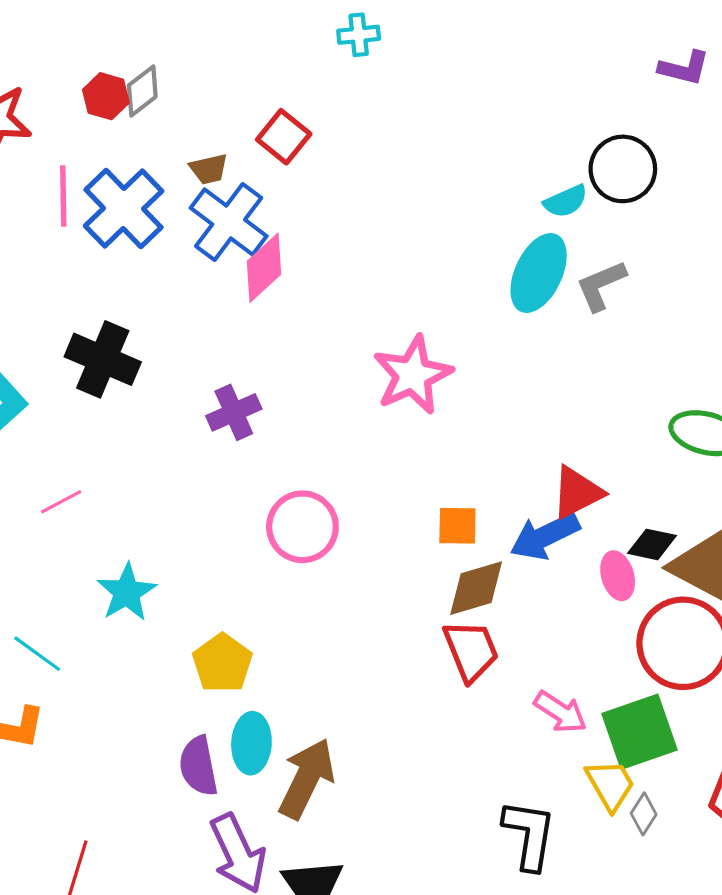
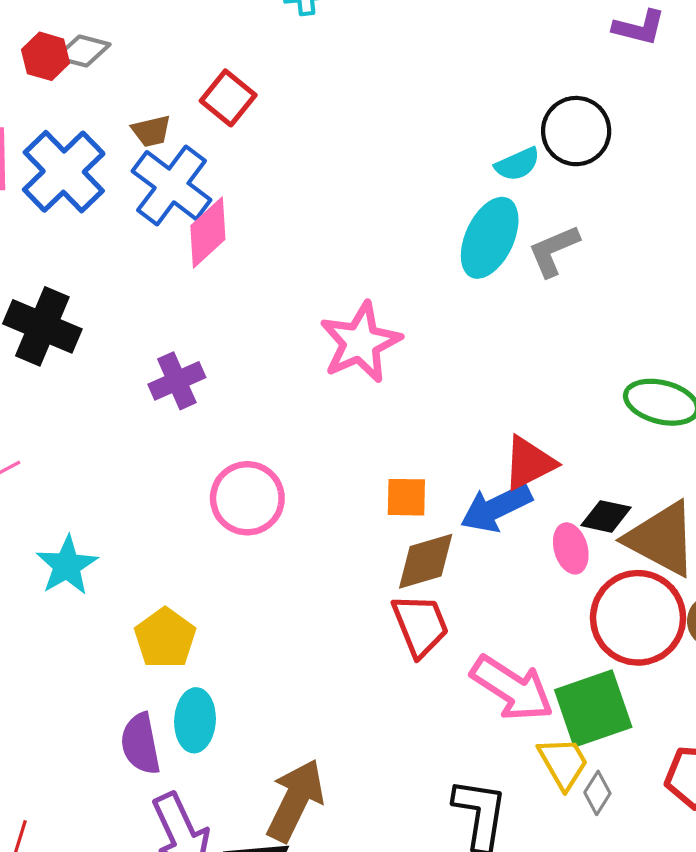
gray diamond: (142, 91) -> (83, 51), turned 52
pink arrow: (560, 712) -> (512, 688), size x1.5
brown arrow: (307, 779) -> (295, 800), moved

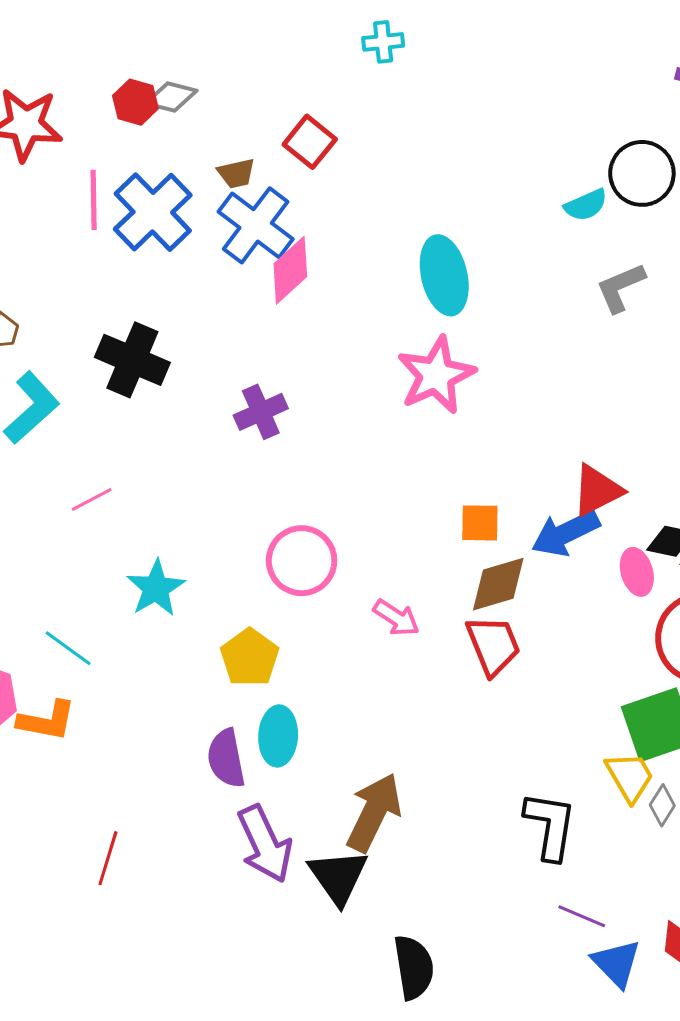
cyan ellipse: (490, 238) -> (444, 275), moved, turned -38
pink circle: (247, 498) -> (302, 561), moved
pink arrow: (512, 688) -> (396, 618), moved, size x0.6

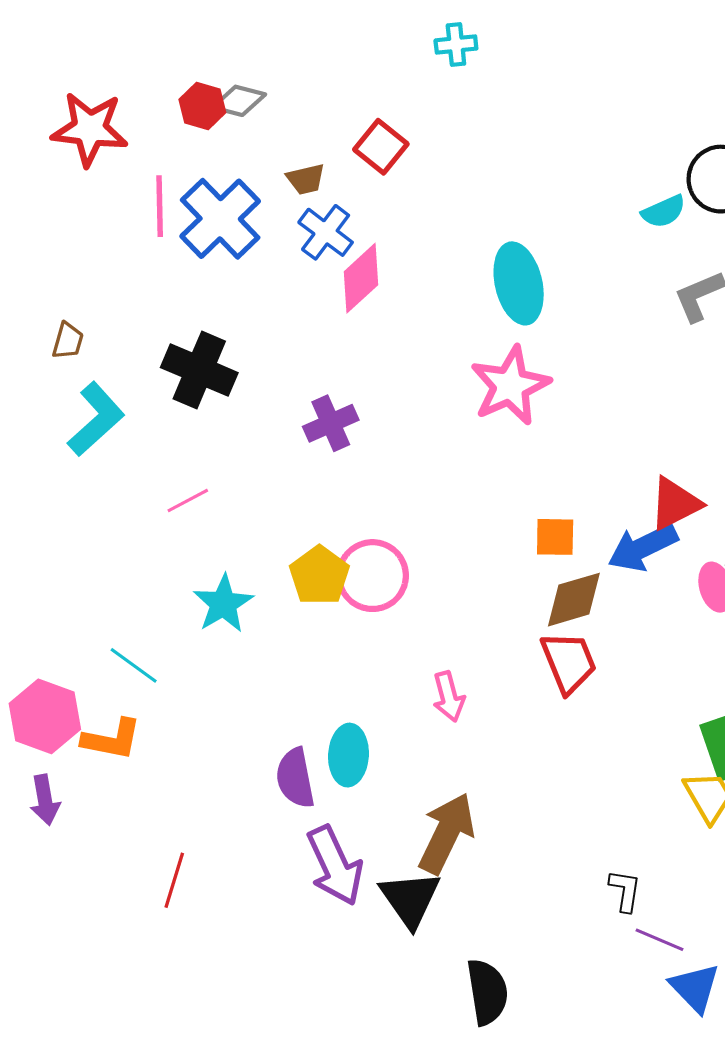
blue cross: (256, 225) -> (326, 232), size x0.7
pink line: (92, 500) -> (188, 500), moved
pink arrow: (396, 618) -> (449, 697), moved, turned 42
yellow pentagon: (250, 657) -> (319, 576), moved
black L-shape: (550, 826) -> (625, 891), moved, size x0.6

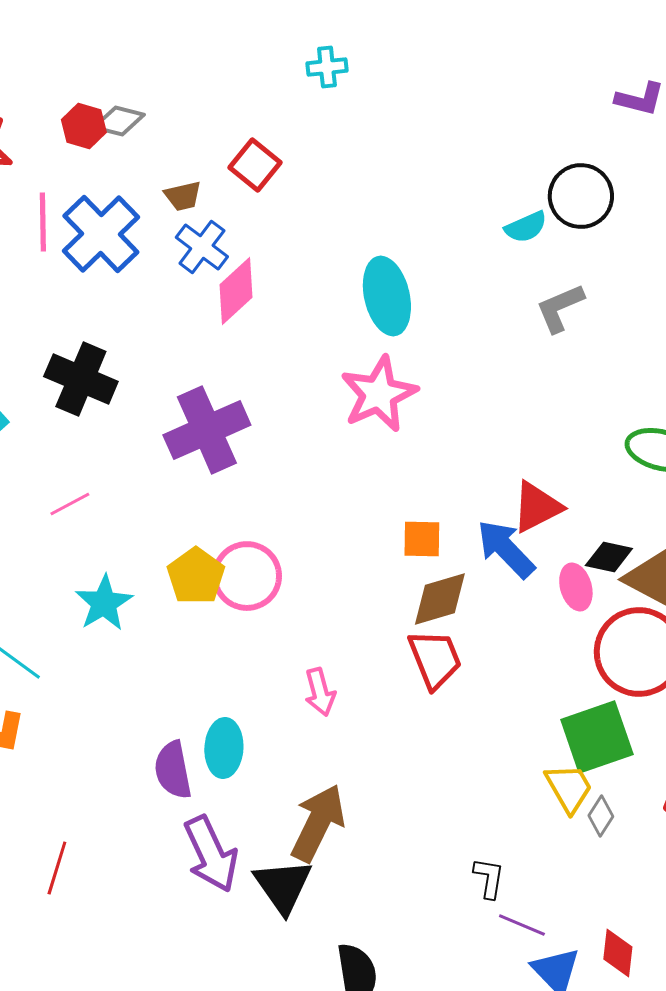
purple cross: (331, 423) -> (207, 430), size x1.6
blue arrow: (643, 547) -> (506, 549), turned 72

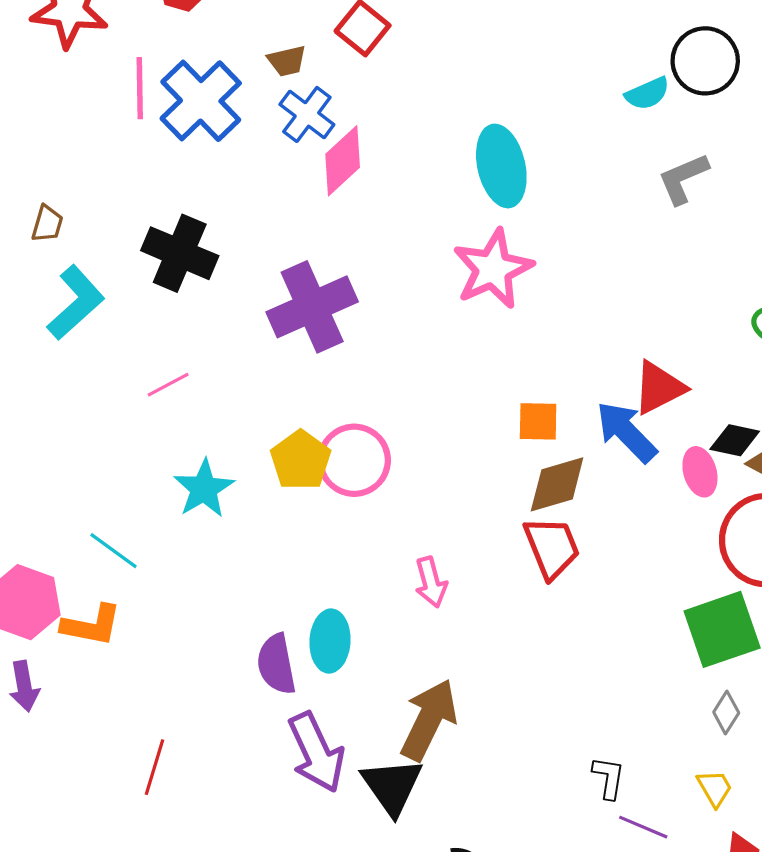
yellow trapezoid: (569, 788) -> (715, 788), moved, size x0.7

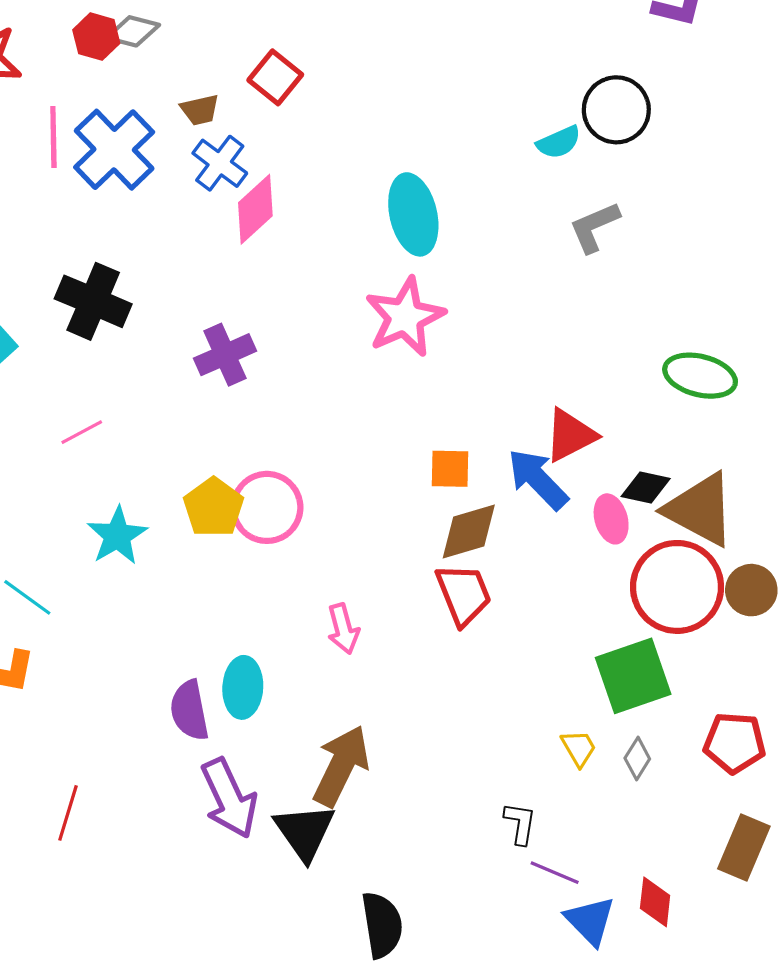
purple cross: (312, 307) -> (225, 355), size x0.7
yellow trapezoid: (715, 788) -> (579, 748), moved

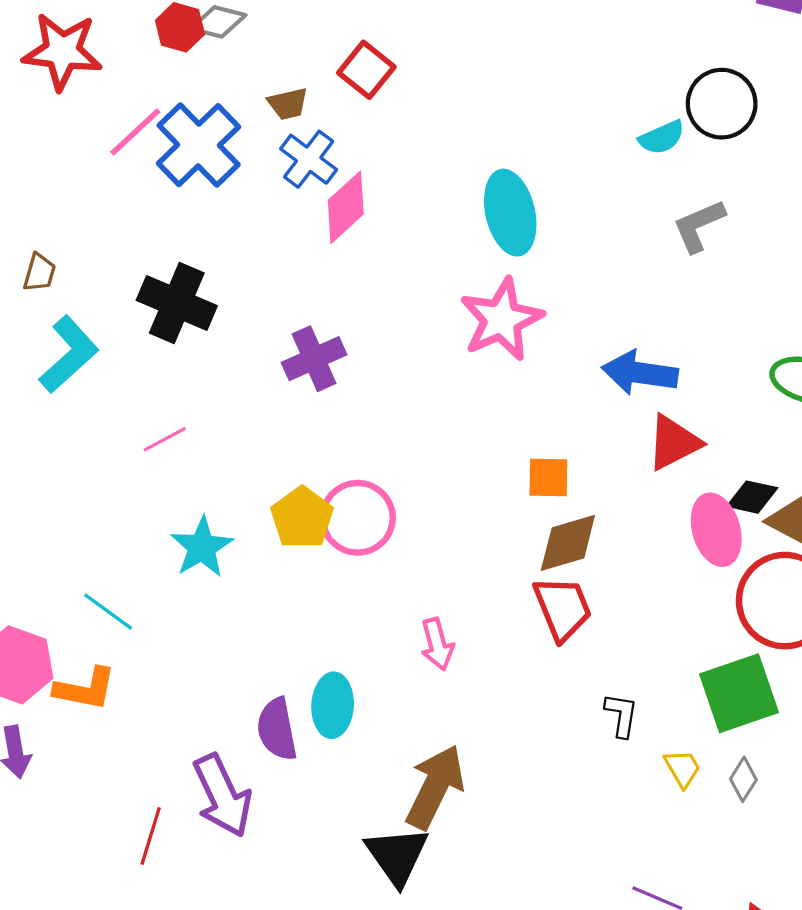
pink line: (53, 137) -> (135, 132), turned 48
blue arrow: (538, 479) -> (640, 373), moved, turned -38
pink ellipse: (611, 519) -> (716, 530), size x1.4
purple arrow: (229, 798) -> (223, 796), moved
black L-shape: (520, 823) -> (621, 715), moved

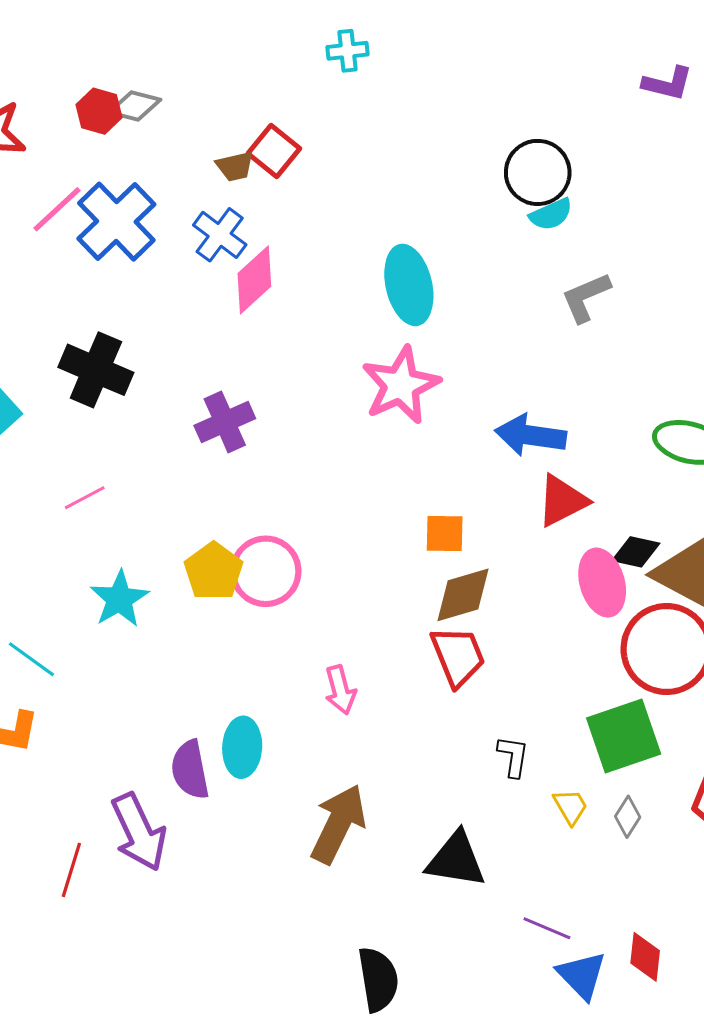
brown trapezoid: (288, 104) -> (235, 166), moved
black circle: (722, 104) -> (538, 172), moved
black triangle: (397, 856) -> (456, 860), moved, turned -46

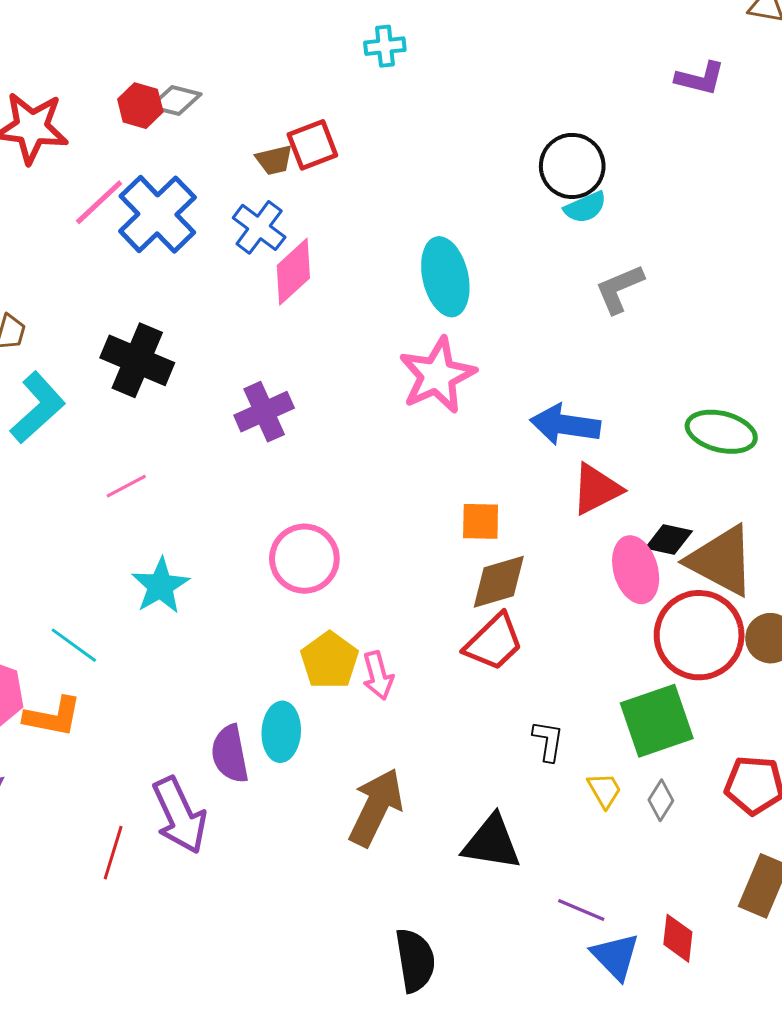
red square: (274, 151) -> (312, 145), turned 30
yellow pentagon: (214, 571) -> (330, 660), moved
red trapezoid: (458, 656) -> (494, 642), turned 68

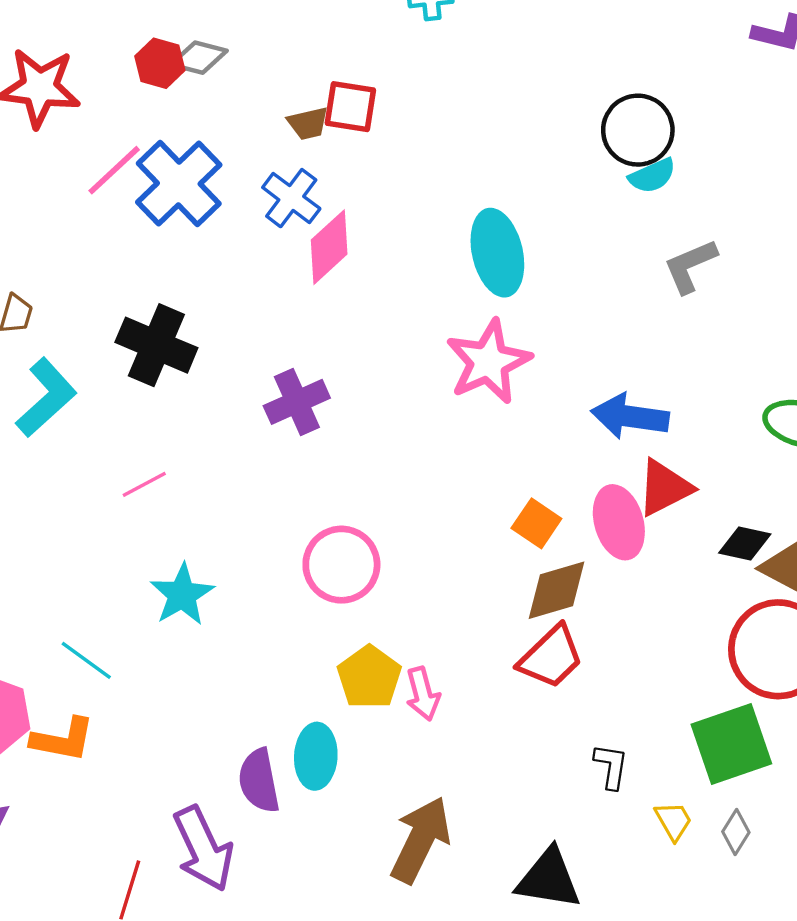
red square: (312, 145) -> (350, 107), turned 30
orange square: (481, 521) -> (536, 523), turned 33
pink ellipse: (636, 570) -> (619, 522), moved

